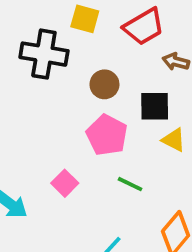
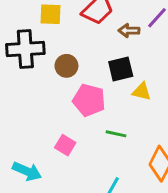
brown circle: (104, 84) -> (66, 66), moved

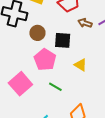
black square: (121, 69) -> (63, 40), moved
pink square: (65, 145) -> (20, 84), size x1.6

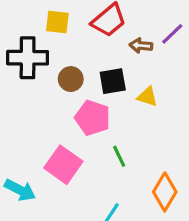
yellow triangle: (81, 65) -> (147, 97), moved
green line: (55, 87) -> (119, 156), turned 48

